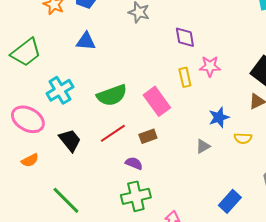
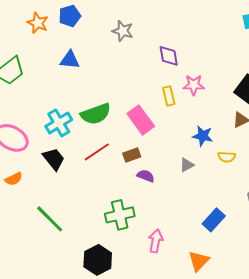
cyan cross: (60, 90) -> (59, 123), moved
blue star: (219, 117) -> (203, 136), turned 30
purple semicircle: (134, 163) -> (146, 176), moved

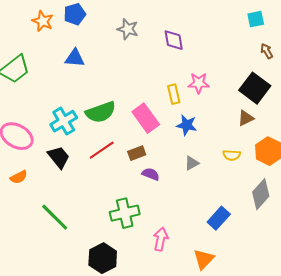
purple diamond: (169, 56) -> (174, 40), moved
blue star: (203, 136) -> (187, 125), moved

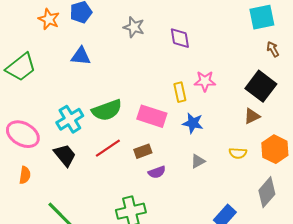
cyan square: (256, 19) -> (262, 17), size x1.5
pink rectangle: (146, 118) -> (152, 116), turned -36
purple semicircle: (151, 174) -> (157, 172), turned 138
orange semicircle: (19, 177) -> (25, 175), turned -54

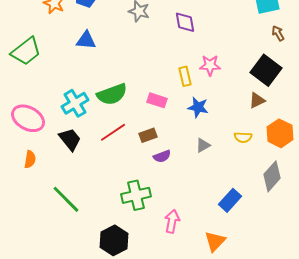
pink rectangle: (152, 116) -> (157, 100), size x0.7

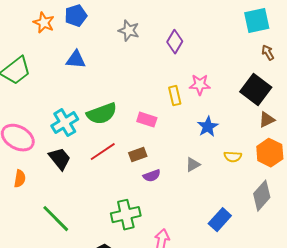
purple diamond: (185, 22) -> (175, 42), turned 40
brown triangle: (257, 100) -> (267, 120), moved
blue star: (198, 107) -> (208, 127), moved, turned 30

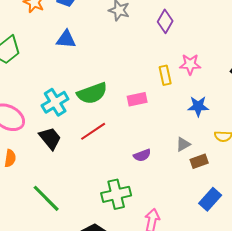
pink rectangle: (147, 120) -> (137, 99), turned -30
blue star: (208, 127) -> (198, 106), turned 30
brown rectangle: (138, 155) -> (199, 161), moved

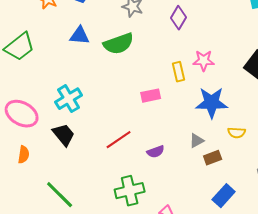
green semicircle: (92, 93) -> (119, 44), moved
blue star: (198, 106) -> (212, 103), size x1.5
red line: (93, 131) -> (119, 140), moved

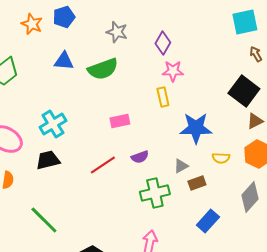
pink star: (204, 61) -> (173, 71), moved
pink rectangle: (151, 96) -> (120, 121), moved
black trapezoid: (64, 135) -> (48, 160), turned -65
purple semicircle: (156, 152) -> (140, 157), moved
green cross: (130, 191) -> (155, 193), moved

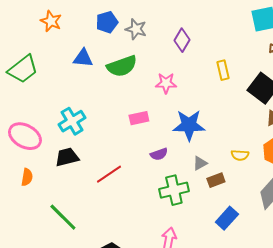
blue pentagon: (64, 17) -> (107, 22), moved
pink star: (173, 71) -> (166, 83), moved
yellow rectangle: (163, 97) -> (223, 70), moved
blue star: (196, 128) -> (189, 125), moved
red line: (103, 165) -> (109, 174), moved

